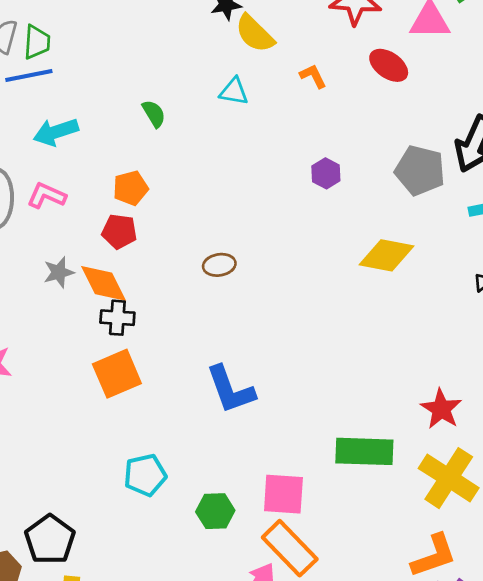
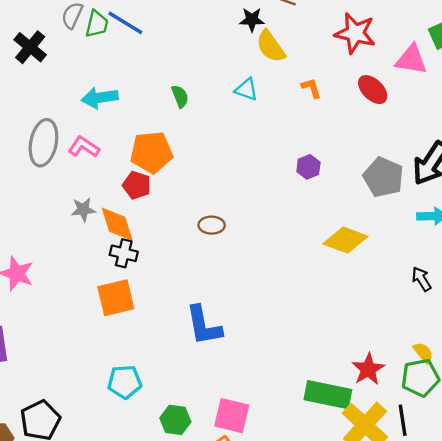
blue line: (29, 76) -> (125, 23), moved, turned 33
orange pentagon: (130, 188) -> (151, 152), size x1.5
green rectangle: (364, 451) -> (328, 395), moved

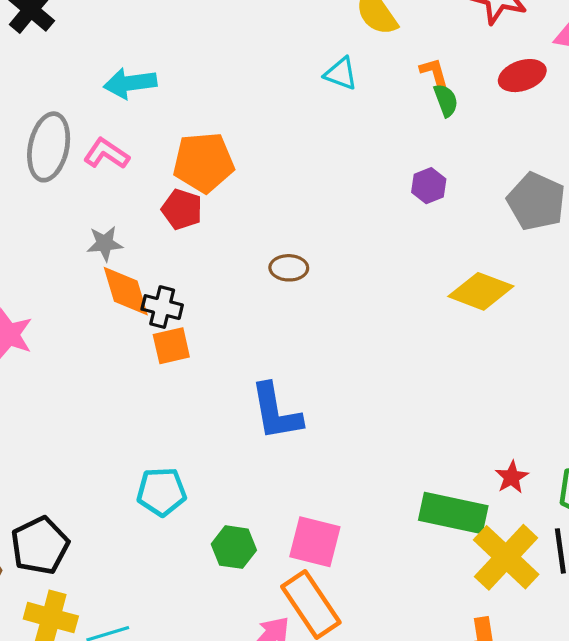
red ellipse: (373, 90) -> (522, 76), turned -64
green semicircle: (180, 96) -> (446, 100), moved
orange diamond: (117, 224) -> (126, 291), moved
orange square: (116, 298) -> (171, 346), moved, size x0.7
red star: (368, 369) -> (512, 477), size x0.7

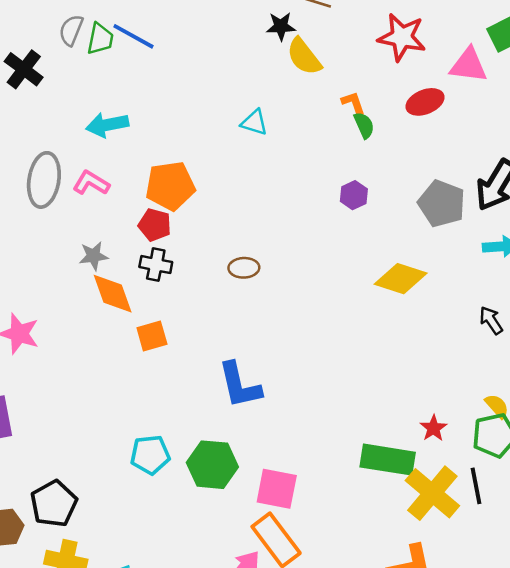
cyan triangle: (341, 74) -> (254, 123), moved
black cross: (162, 307) -> (156, 265), moved
green hexagon: (234, 547) -> (212, 465), moved, size x1.4

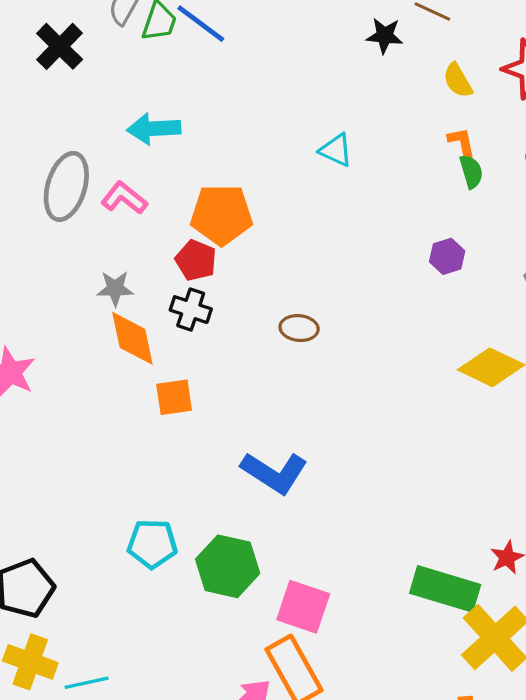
yellow semicircle: (304, 57) -> (458, 80), moved, size x0.7
blue L-shape: (240, 385) -> (274, 472), turned -52

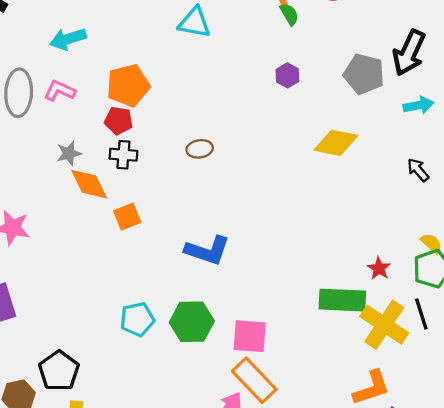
cyan triangle: (336, 150) -> (194, 23), size x1.4

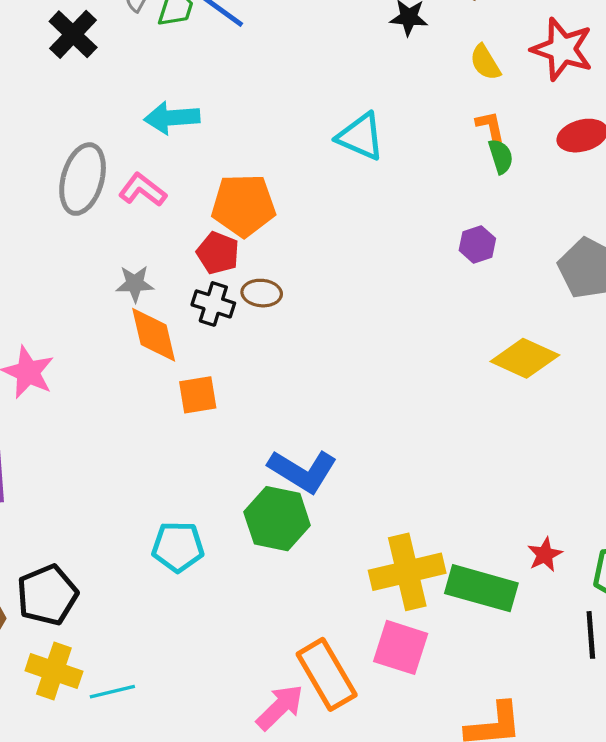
brown ellipse: (200, 149) -> (262, 293), moved
green hexagon: (192, 322) -> (277, 519), moved
yellow cross: (384, 325) -> (407, 572), moved, turned 30
pink square: (250, 336) -> (401, 647), moved

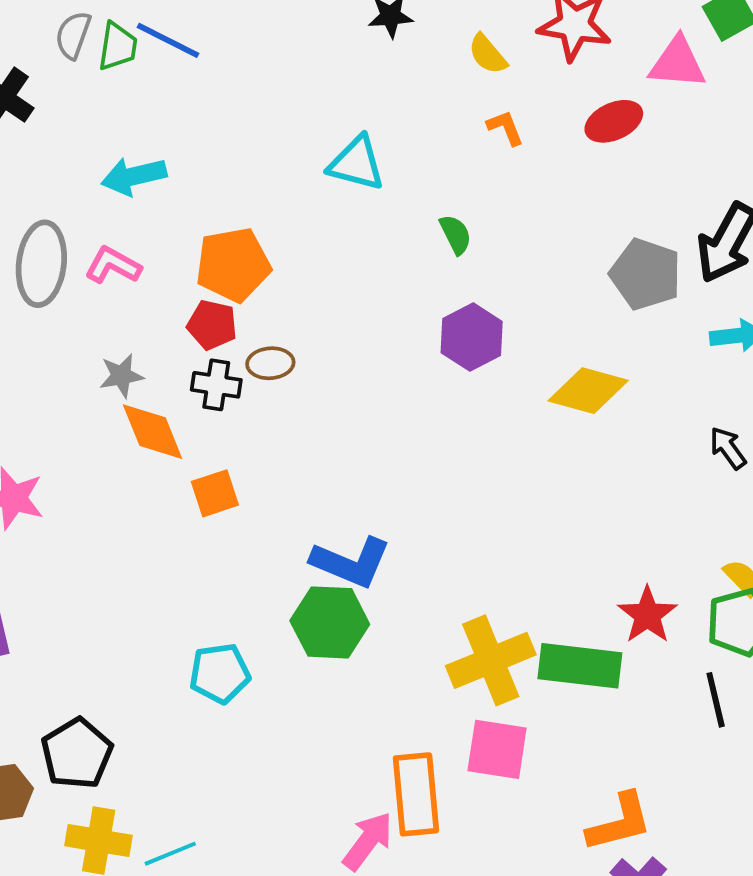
green semicircle: (501, 156) -> (456, 234), moved
purple hexagon: (477, 244) -> (472, 337), moved, size x1.5
red star: (545, 555) -> (647, 615), size x1.4
orange rectangle: (327, 674) -> (416, 794), turned 34

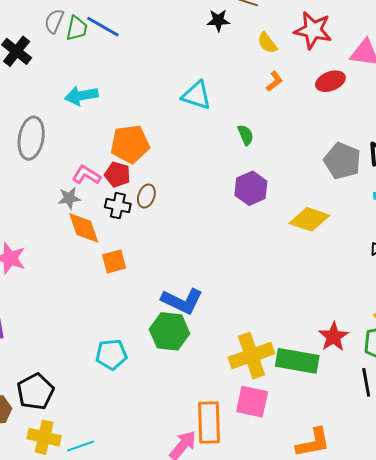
orange L-shape: (505, 128) -> (274, 81), turned 70
pink L-shape: (113, 265) -> (86, 175), moved
brown ellipse: (270, 363) -> (146, 196), turned -70

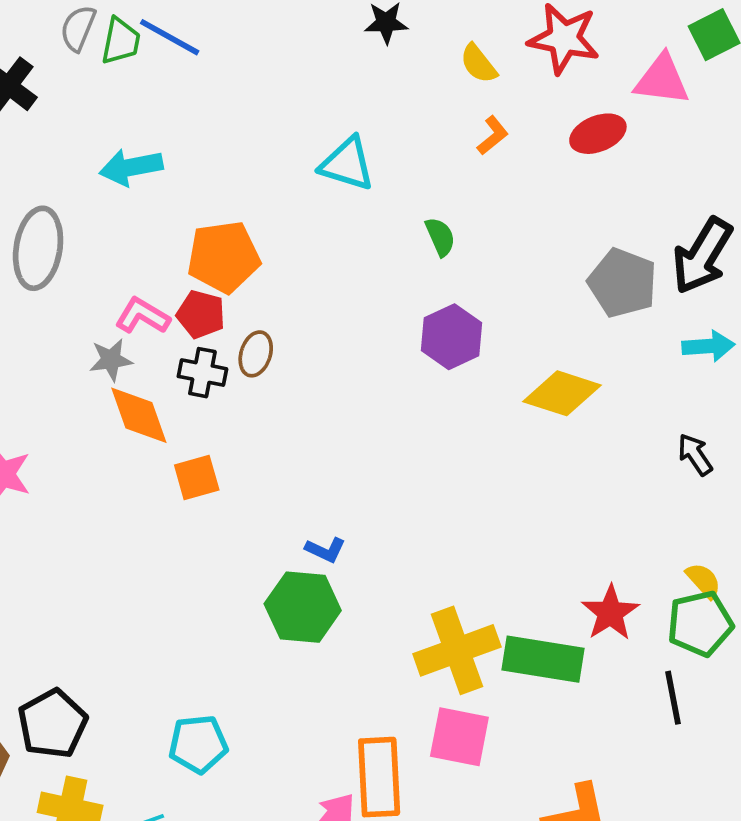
blue L-shape: (182, 301) -> (325, 550), size x0.5
cyan pentagon: (111, 354) -> (198, 744), moved

